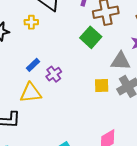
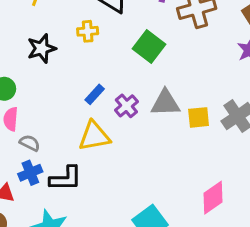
green square: (91, 37) -> (149, 47), moved
gray triangle: (121, 61) -> (165, 103), moved

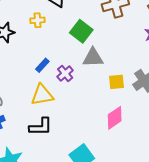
gray triangle: (165, 103) -> (93, 58), moved
black L-shape: (66, 179) -> (41, 127), moved
pink diamond: (213, 198) -> (115, 118), moved

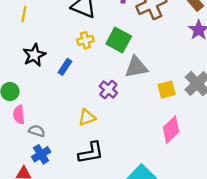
yellow cross: (38, 20) -> (85, 40), moved
blue rectangle: (42, 65) -> (65, 67), moved
yellow triangle: (42, 95) -> (87, 117), size x0.7

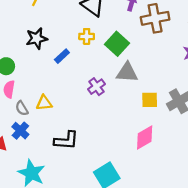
yellow triangle: (87, 117) -> (44, 103), moved
gray semicircle: (37, 131) -> (22, 108), turned -152
blue cross: (41, 154) -> (20, 131), turned -30

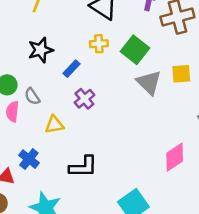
gray triangle: (127, 72) -> (149, 83), turned 45
purple cross: (96, 87) -> (84, 99), moved
yellow square: (150, 100) -> (181, 74), moved
gray semicircle: (22, 108) -> (32, 96), moved

